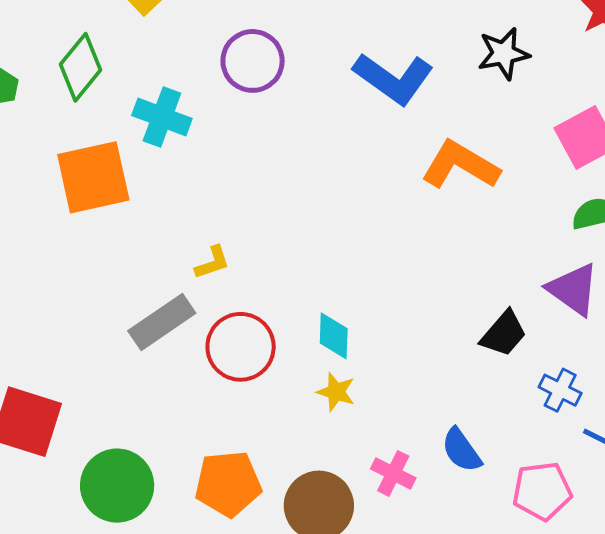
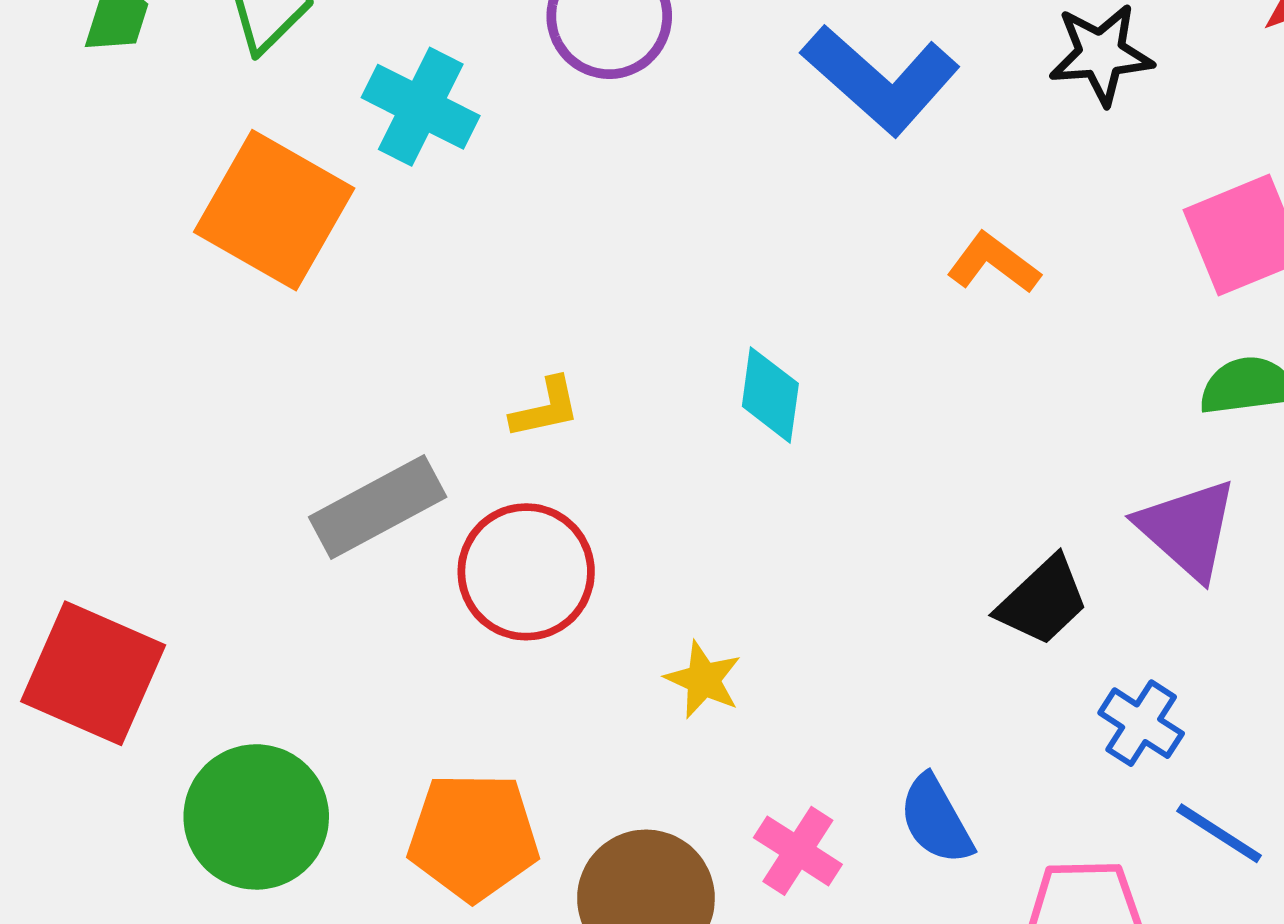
orange L-shape: (460, 165) -> (993, 263), size x0.6
orange square: (93, 177) -> (274, 210), turned 36
yellow L-shape: (212, 263) -> (545, 408), moved
cyan diamond: (334, 336) -> (770, 395), moved

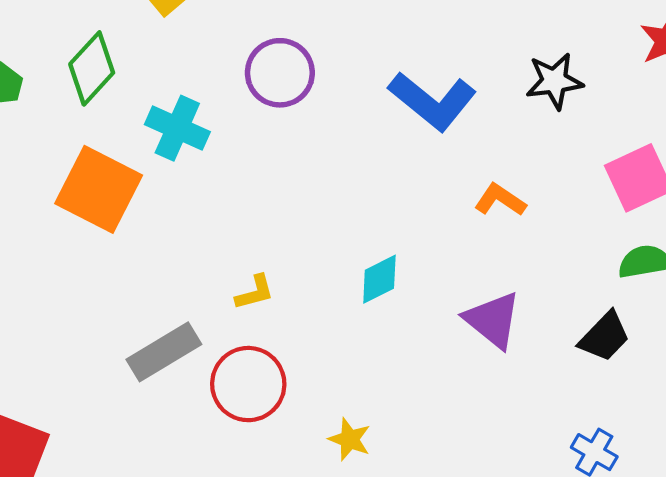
cyan diamond: (770, 395) -> (379, 279), turned 58
purple triangle: (1188, 529) -> (493, 320), moved
black trapezoid: (1043, 601) -> (604, 337), moved

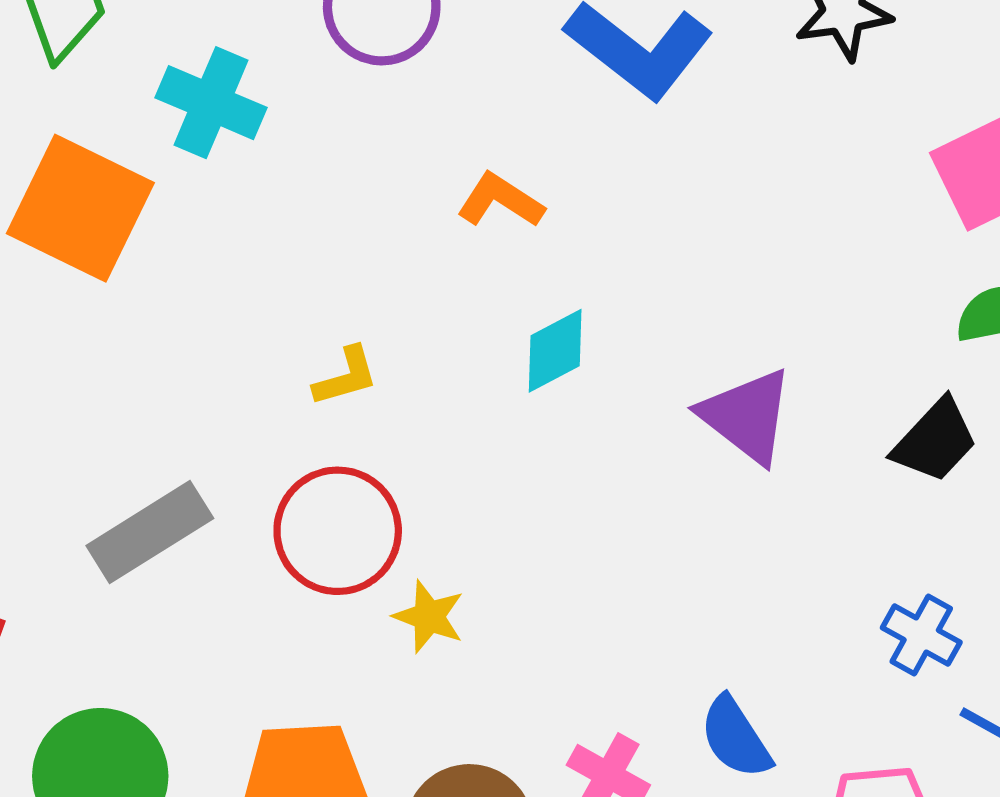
orange L-shape: (500, 200) -> (500, 201), moved
gray rectangle: (164, 352) -> (150, 532), moved
yellow star: (350, 439) -> (429, 617), moved

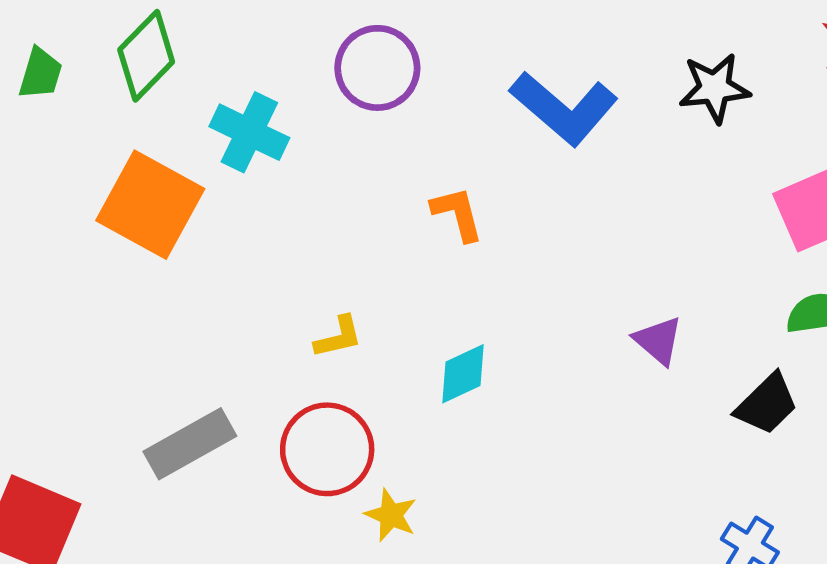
orange L-shape: (500, 201) -> (457, 214), turned 40
cyan diamond: (555, 351) -> (463, 374), moved
purple triangle: (747, 416) -> (658, 341), moved, size x0.7

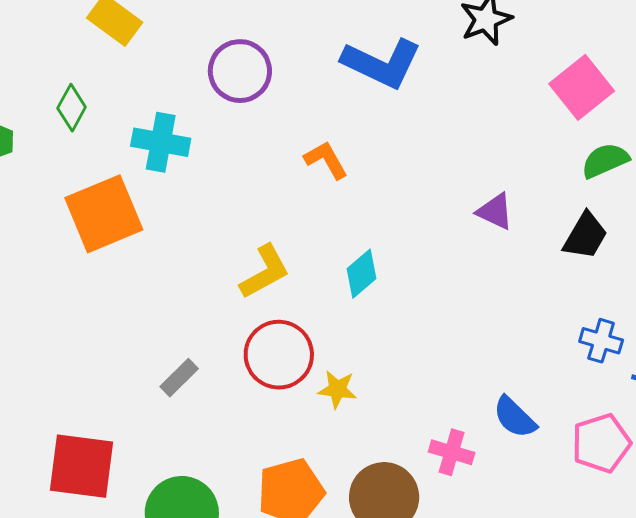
green diamond: (146, 56) -> (72, 108), size x0.7
orange square: (150, 205) -> (104, 214), turned -36
yellow L-shape: (338, 337) -> (265, 272), size x1.5
gray rectangle: (190, 444) -> (179, 378), size x0.6

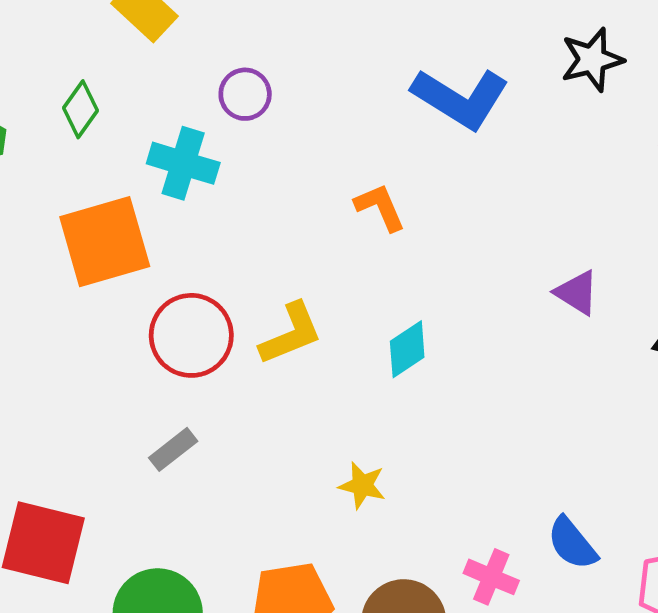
purple circle: (240, 71) -> (245, 94), moved, size x0.7
red circle: (279, 355) -> (191, 335), moved

